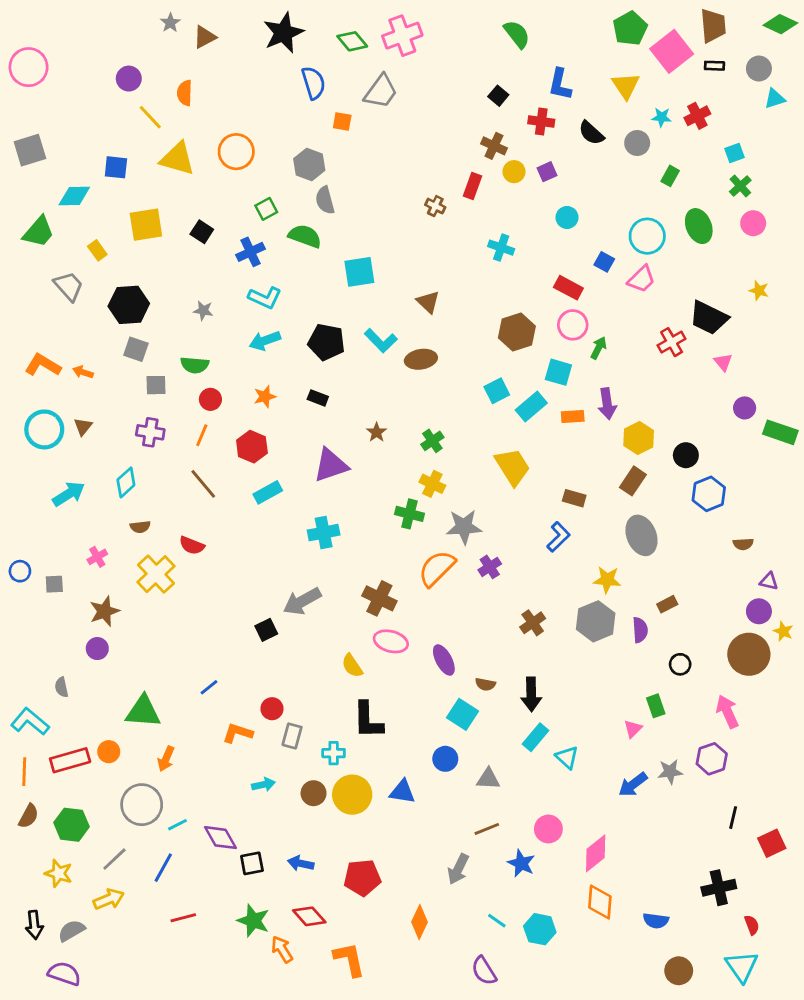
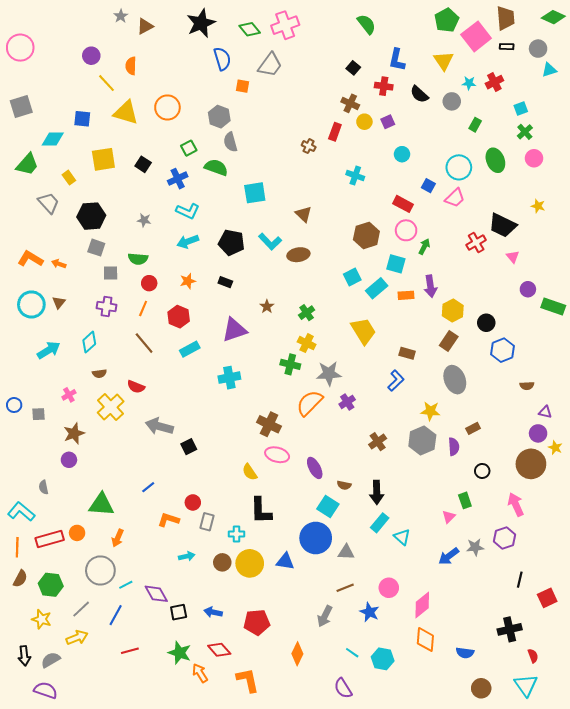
gray arrow: (302, 601) -> (159, 426), moved, turned 44
blue circle: (445, 759) -> (316, 538), size x1.8

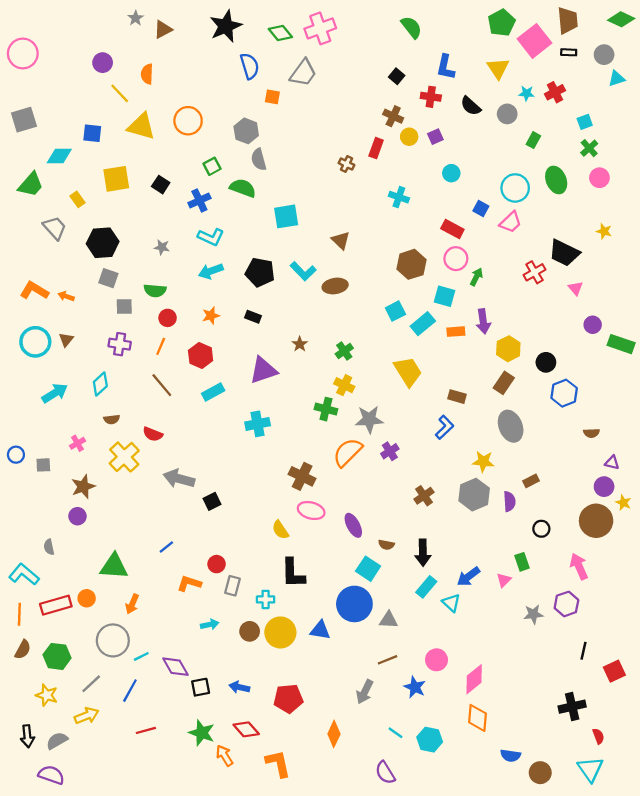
blue arrow: (449, 556) -> (468, 577), moved
blue semicircle: (465, 653) -> (511, 756), moved

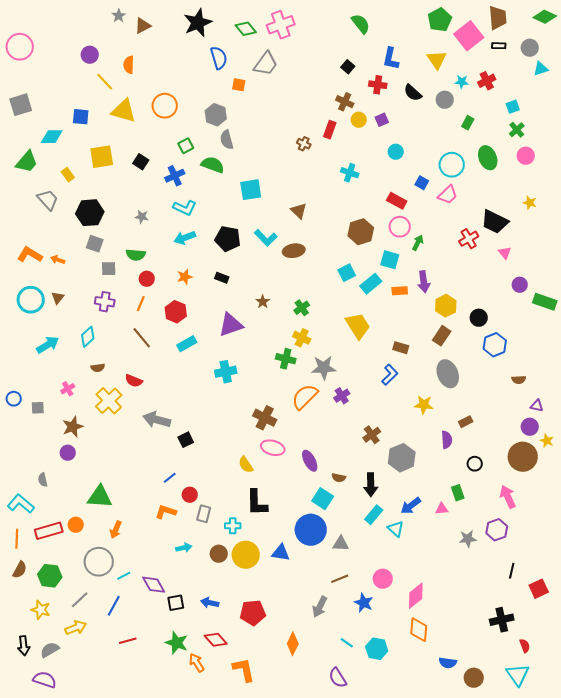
gray hexagon: (474, 495) -> (402, 458), moved
blue line: (166, 547) -> (170, 478), moved
pink triangle: (504, 580) -> (442, 509), turned 40

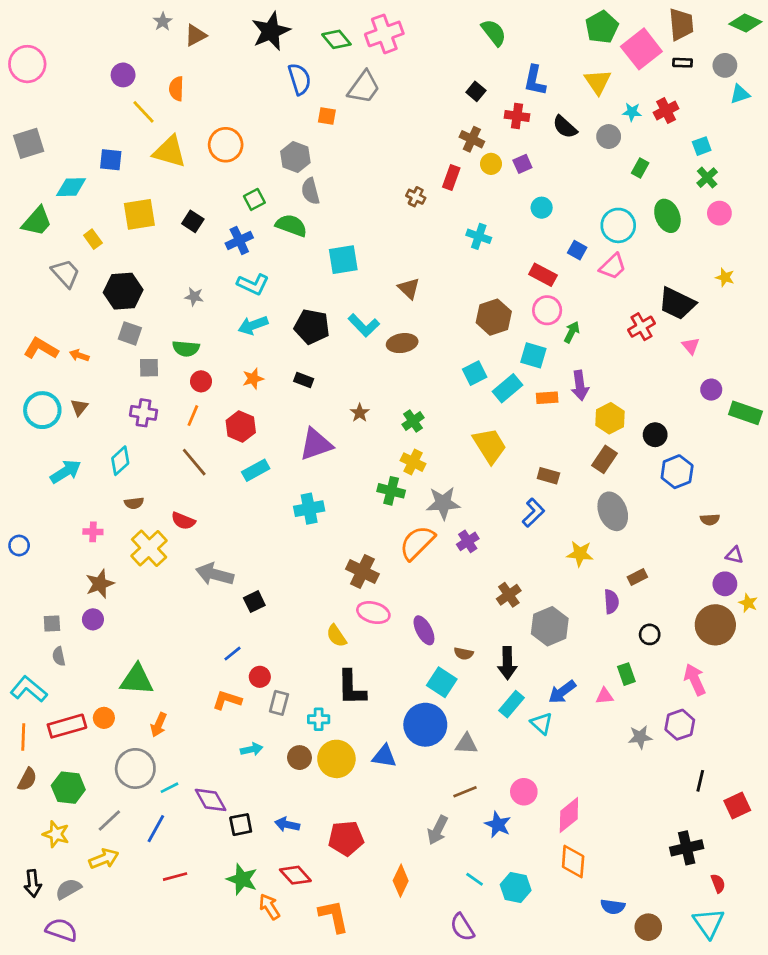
pink cross: (68, 389) -> (93, 532), turned 32
gray square: (38, 408) -> (52, 623), moved

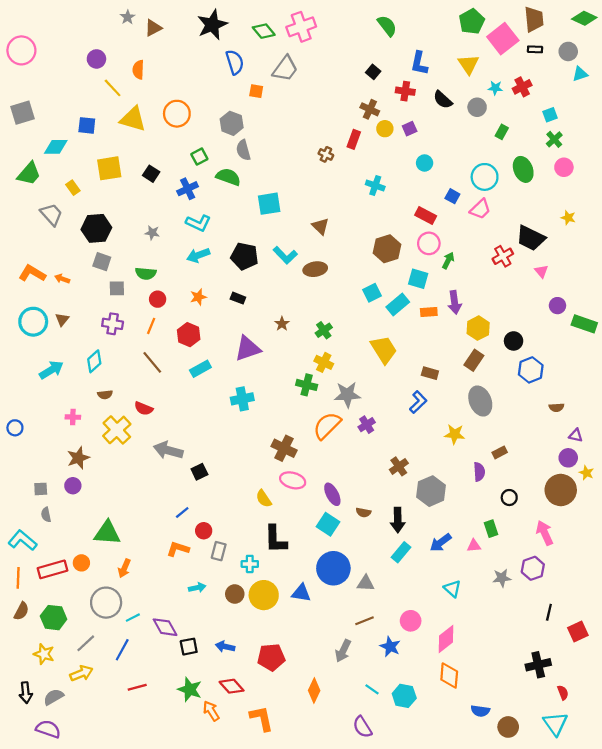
cyan square: (442, 682) -> (328, 524), moved
cyan triangle: (542, 723) -> (452, 589), moved

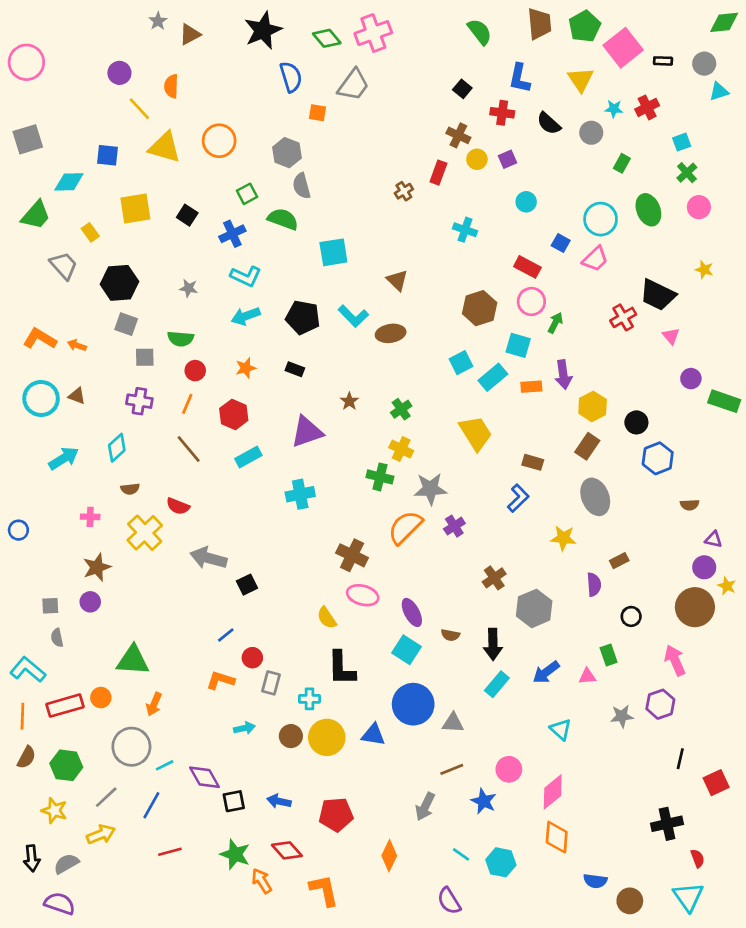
green diamond: (584, 18) -> (724, 22), turned -30
brown trapezoid: (534, 19) -> (539, 24), moved
brown cross: (326, 154) -> (404, 191), turned 32
brown triangle: (62, 320) -> (77, 396), turned -48

